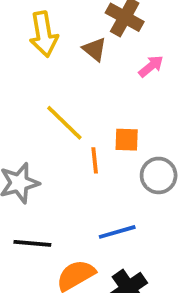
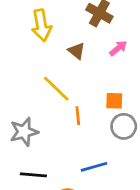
brown triangle: (95, 49) -> (76, 51), moved
orange square: (127, 140) -> (114, 101), moved

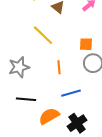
orange line: (78, 116) -> (59, 67), moved

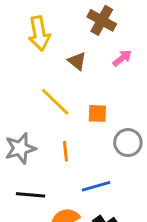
orange square: (86, 44) -> (97, 113), moved
orange line: (59, 67) -> (65, 151), moved

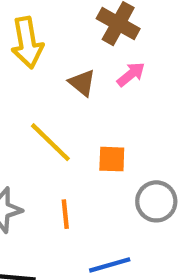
pink arrow: (122, 58) -> (131, 74), moved

